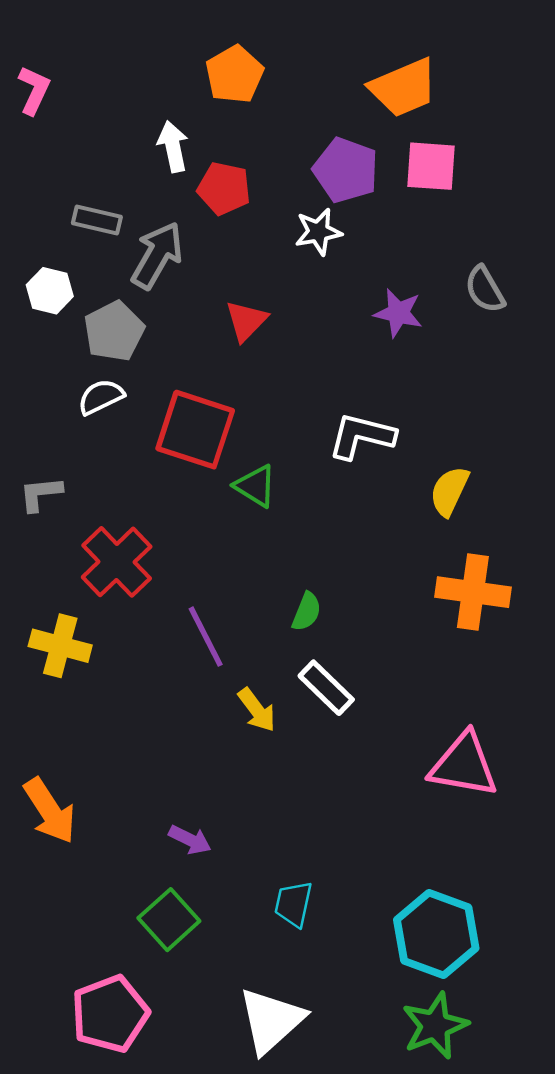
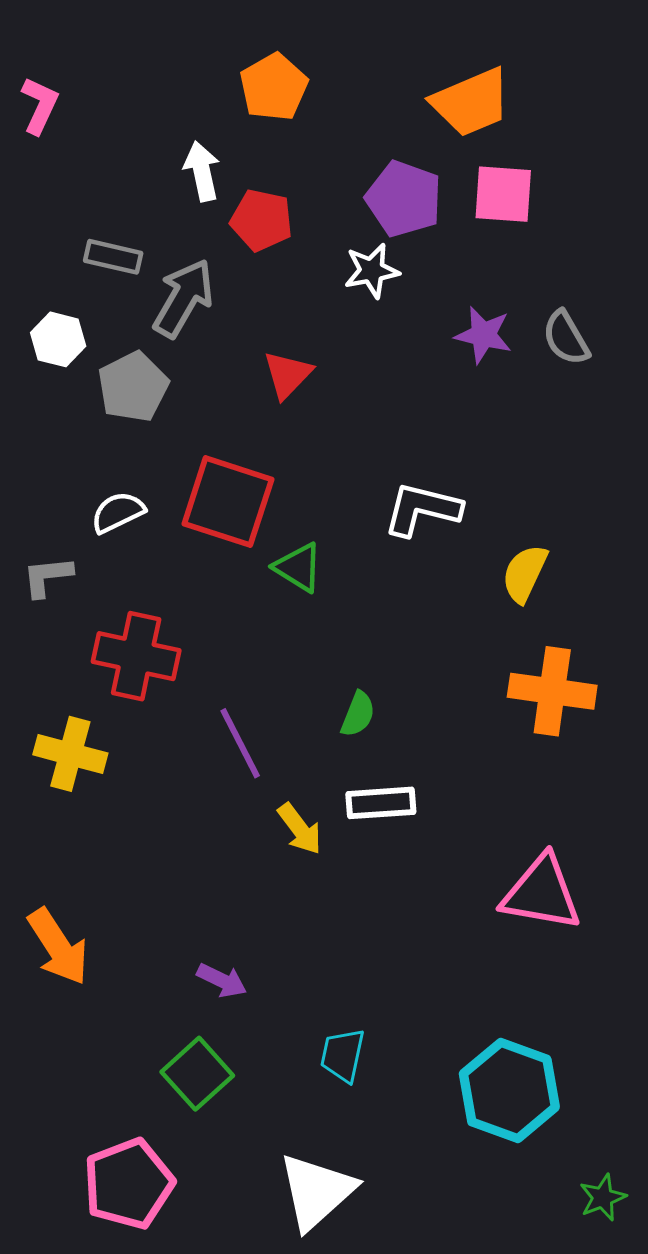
purple star: (398, 313) -> (483, 335), moved
white semicircle: (101, 397) -> (118, 512), moved
red cross: (117, 562) -> (136, 656), turned -34
white rectangle: (326, 688) -> (381, 803), turned -48
green star: (435, 1026) -> (603, 1198), moved, size x0.6

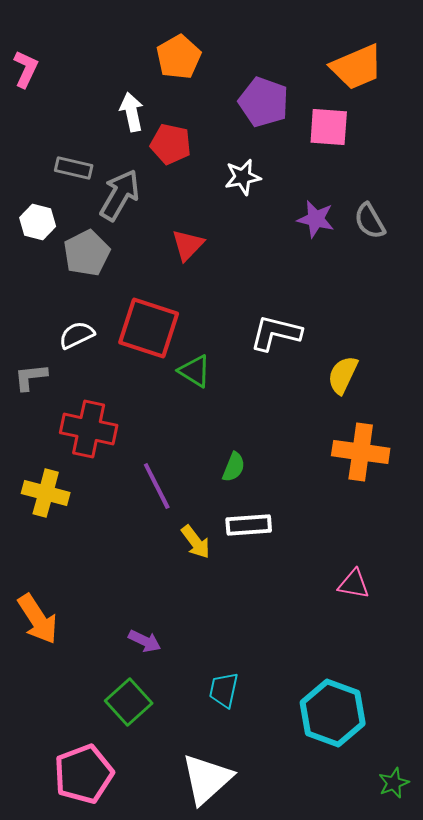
orange trapezoid: (471, 102) -> (357, 67), moved
purple pentagon: (404, 199) -> (264, 102), moved
pink triangle: (541, 893) -> (354, 584), size x0.6

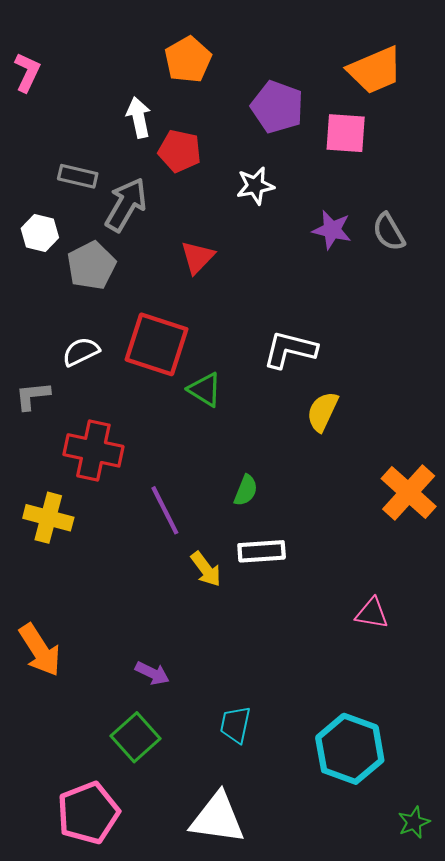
yellow semicircle: (343, 375) -> (322, 412), moved
orange cross: (361, 452) -> (409, 492), moved, turned 34
white triangle: (207, 779) -> (217, 818), turned 50

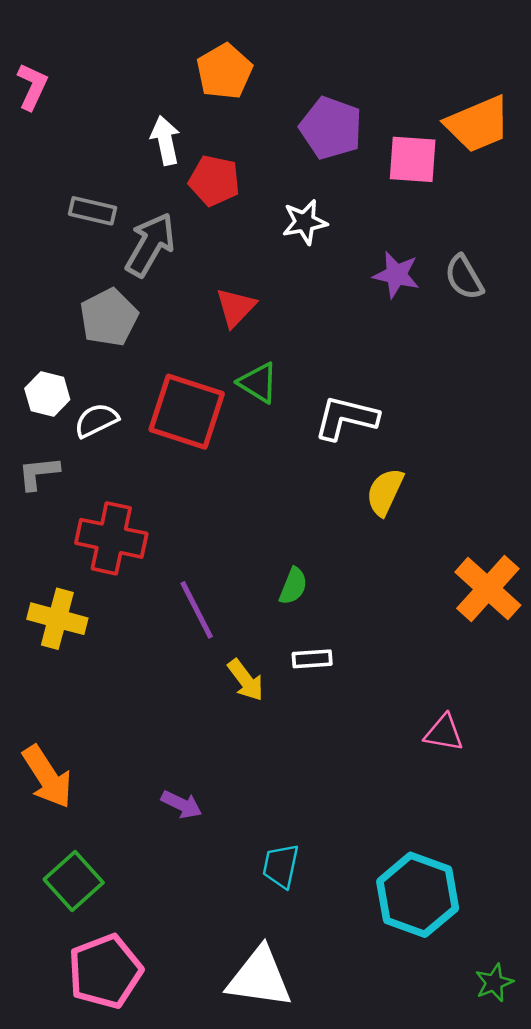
orange trapezoid: (375, 70) -> (478, 124), moved
white hexagon: (40, 233) -> (47, 394), moved
green triangle: (205, 390) -> (258, 383), moved
white rectangle: (262, 551) -> (312, 659), size x0.7
green square: (135, 737) -> (74, 881), moved

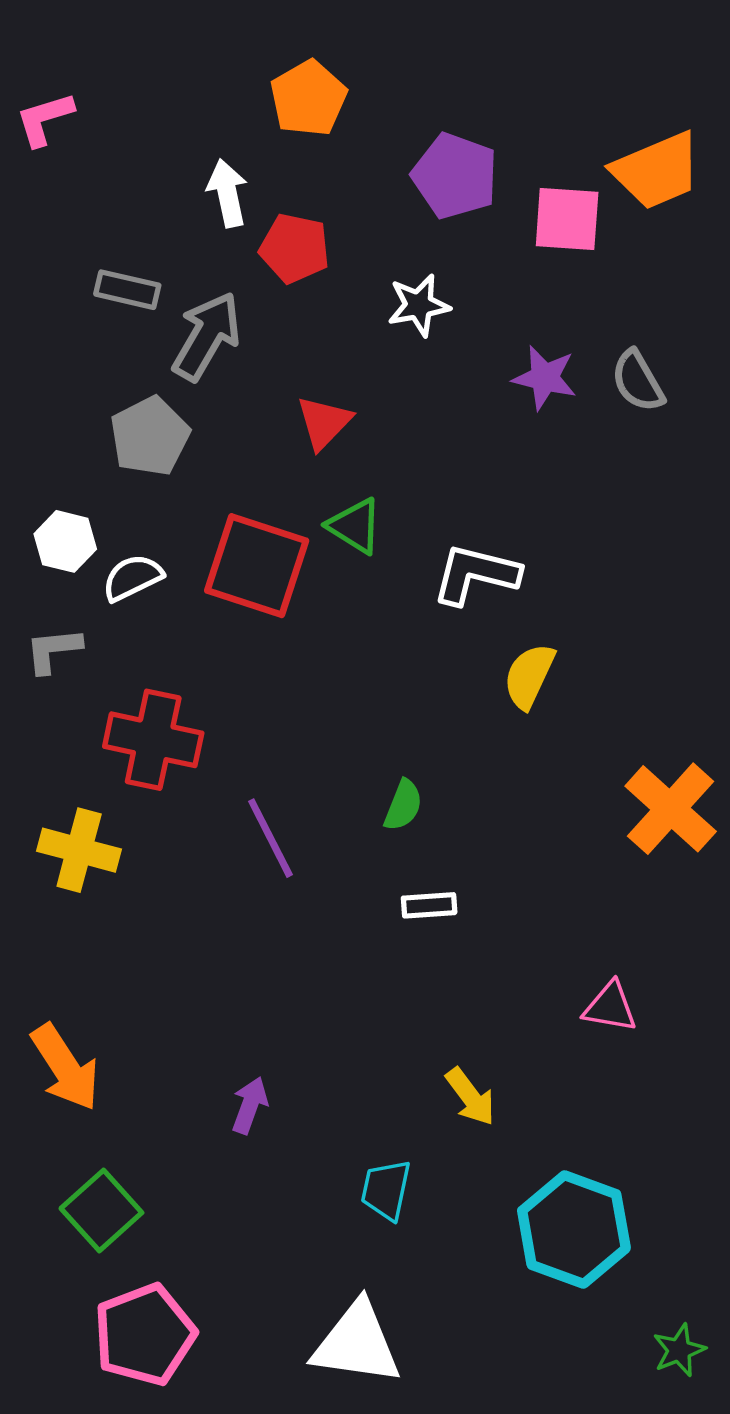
pink L-shape: (32, 87) -> (45, 119), turned -132
yellow arrow: (246, 680) -> (470, 1097), moved
purple arrow: (182, 804) -> (250, 1105), turned -96

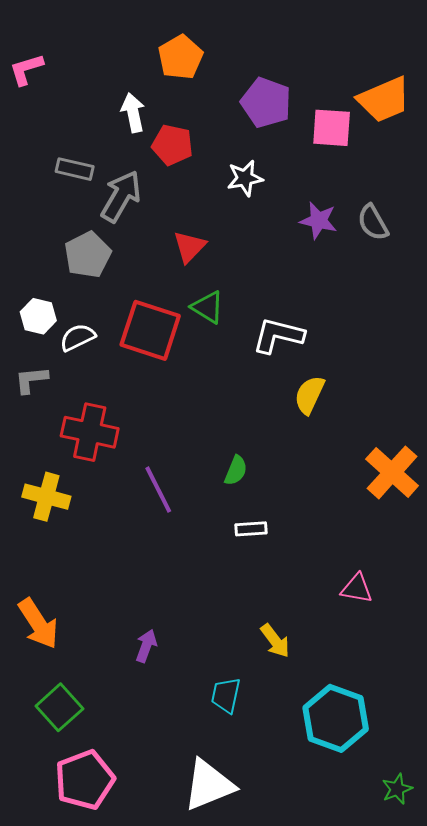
white triangle: (357, 1343) -> (209, 785), turned -30

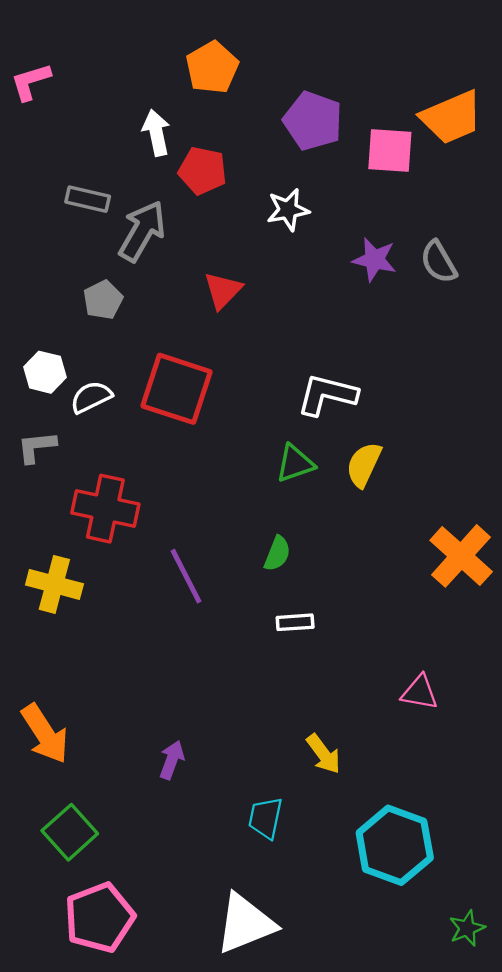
gray pentagon: (88, 255) -> (103, 300), size x0.7
green triangle: (208, 307) -> (295, 463), moved, turned -51

